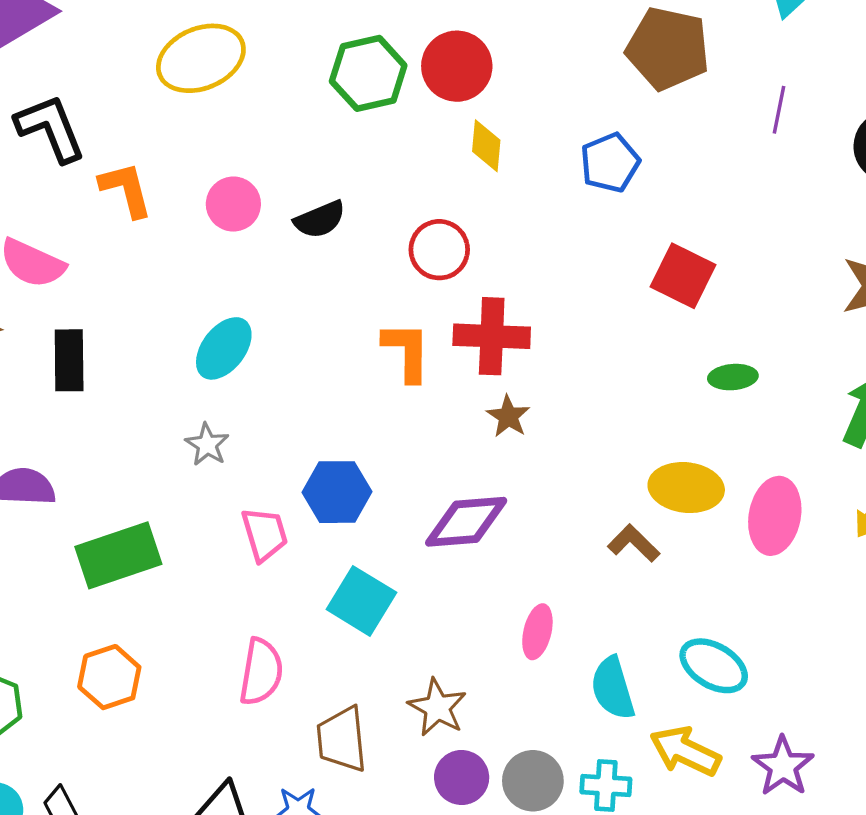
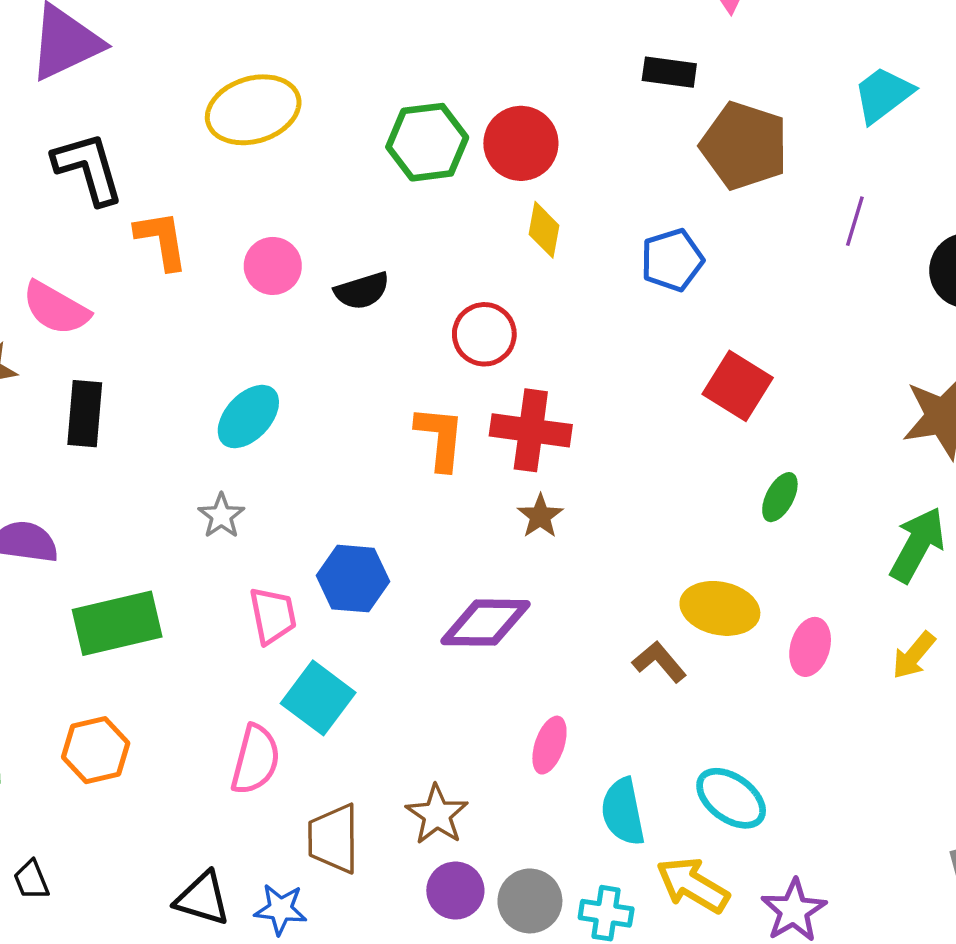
green ellipse: (733, 377) -> (780, 497), turned -63
pink ellipse: (775, 516) -> (810, 647), size x0.7
cyan square: (361, 601) -> (318, 698), moved

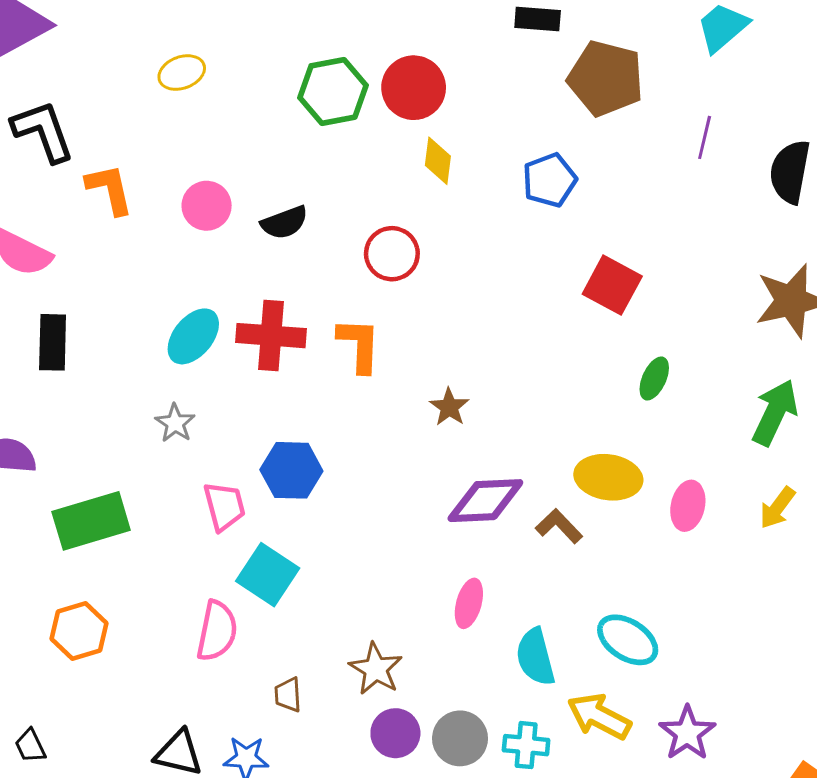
yellow ellipse: (253, 110) -> (182, 73), size x0.6
red cross: (531, 430) -> (271, 336), moved
purple diamond: (486, 623) -> (485, 501), moved
brown trapezoid: (333, 839) -> (288, 695), size x0.6

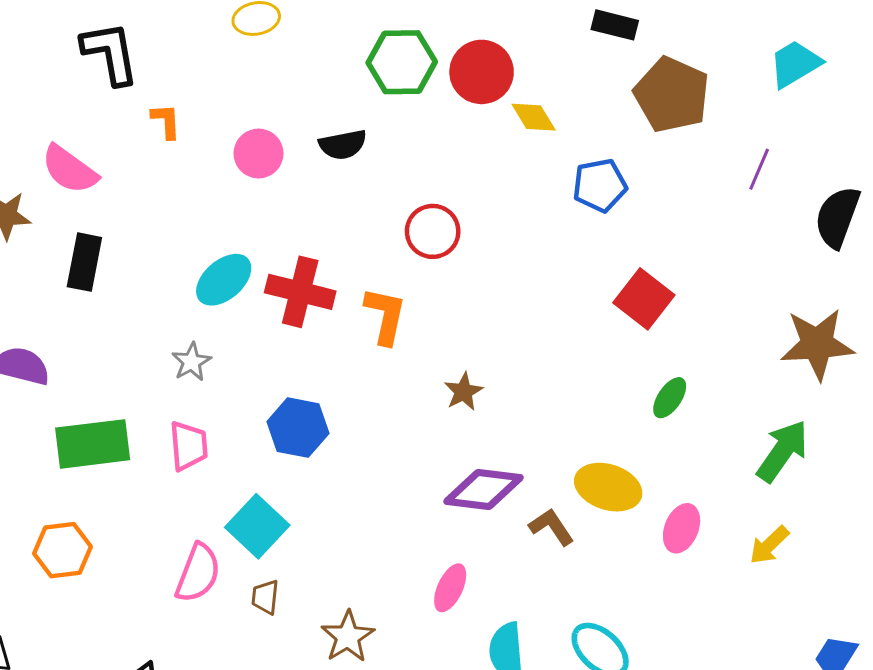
yellow diamond: (438, 161) -> (534, 117), moved, turned -48
orange L-shape: (110, 189) -> (166, 121), size x0.7
black semicircle: (284, 223) -> (343, 145), moved
pink trapezoid: (224, 506) -> (189, 446), moved
brown trapezoid: (288, 695) -> (265, 597), moved

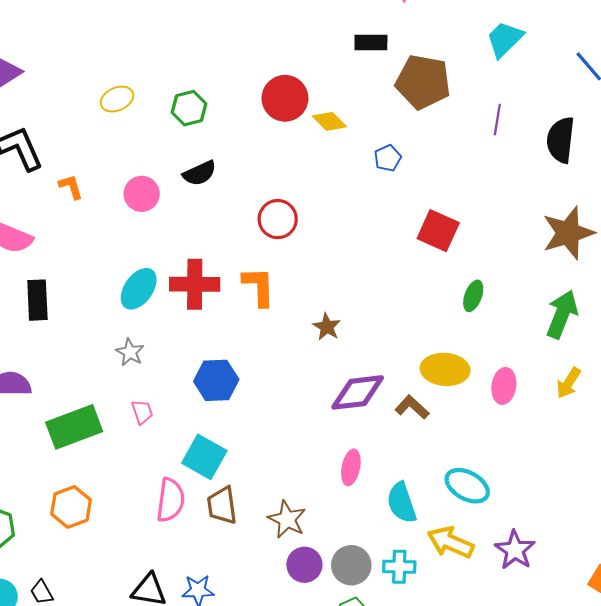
green hexagon: (402, 62) -> (189, 108), moved, size x0.7
blue pentagon: (600, 185) -> (388, 158), size x0.7
pink trapezoid: (189, 446) -> (142, 412), size x0.7
brown trapezoid: (265, 597) -> (222, 505), size x1.5

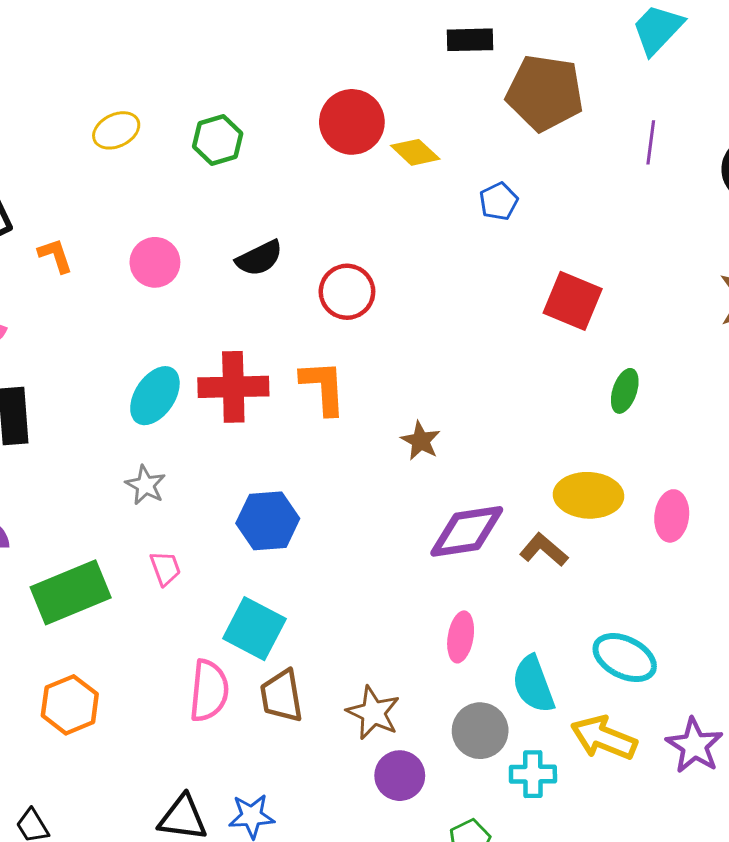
black semicircle: (200, 173) -> (259, 258), moved
gray circle: (351, 565) -> (480, 731), moved

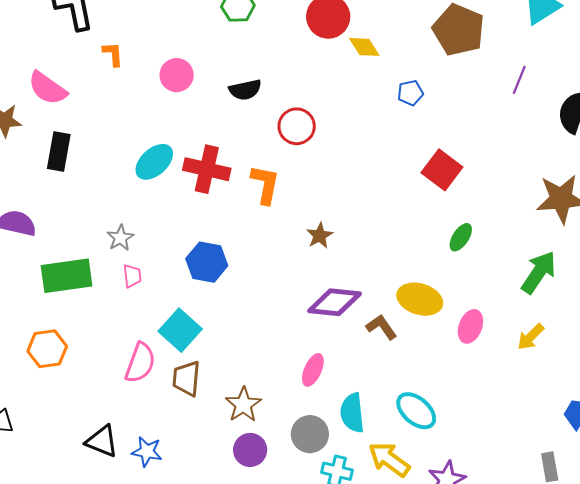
gray star: (146, 485) -> (120, 238), moved

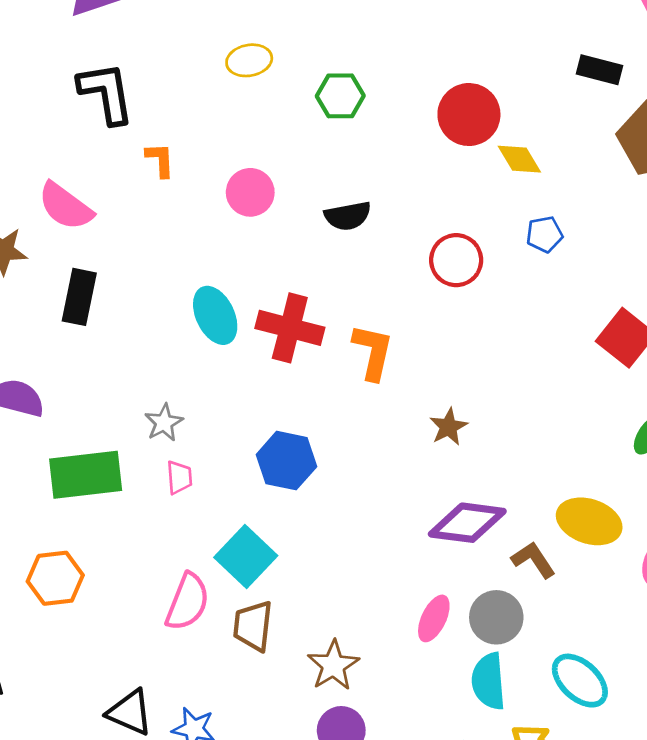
blue pentagon: (410, 93) -> (544, 234), moved
red circle: (297, 126) -> (456, 260), moved
cyan ellipse: (154, 162) -> (215, 315), turned -75
gray circle: (310, 434) -> (496, 617), moved

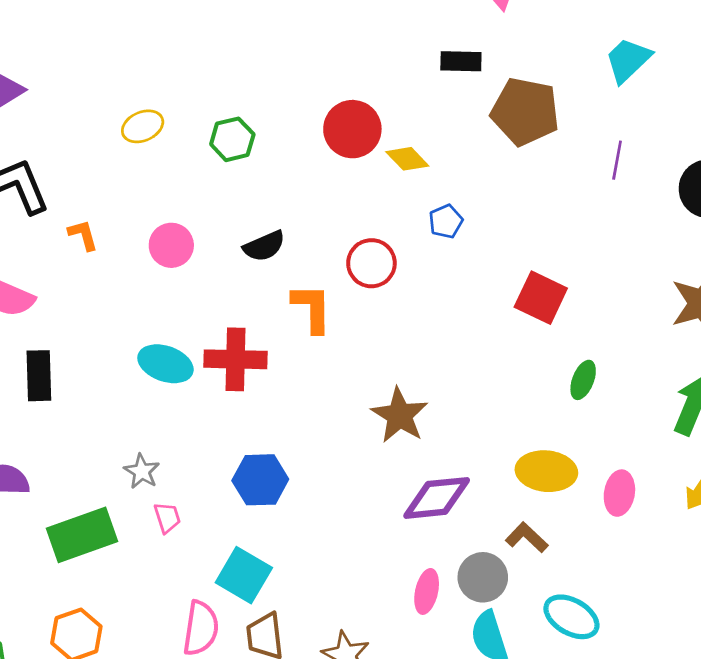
cyan ellipse: (215, 315) -> (165, 364), turned -32
orange L-shape: (373, 352) -> (312, 308), moved
brown star: (449, 427) -> (400, 415), size x1.6
brown L-shape: (533, 560) -> (527, 537), moved

